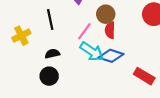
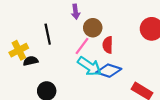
brown circle: (106, 14) -> (93, 28), moved
black semicircle: (52, 54) -> (31, 61), moved

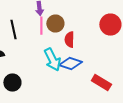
pink line: (82, 46) -> (41, 26), moved, turned -36
cyan arrow: (90, 66) -> (52, 60), turned 30

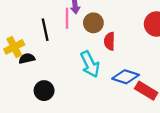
pink line: (41, 26) -> (67, 18), moved
blue diamond: (70, 64) -> (126, 77), moved

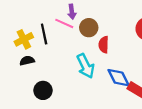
pink line: (67, 18) -> (64, 23), turned -66
yellow cross: (14, 47) -> (24, 39), moved
blue diamond: (126, 77) -> (119, 78), turned 45

